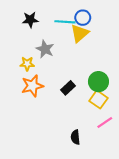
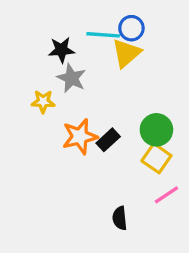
black star: (30, 20) -> (61, 50), moved
orange star: (32, 86) -> (80, 137), moved

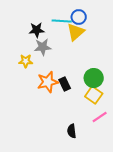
gray star: (71, 78) -> (43, 47), turned -30
black rectangle: (108, 140) -> (65, 84), turned -72

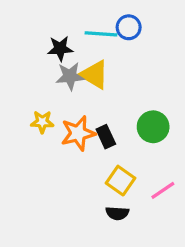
yellow triangle: (76, 32) -> (94, 75), moved, turned -48
yellow star: (26, 61) -> (42, 122), moved
yellow square: (94, 95) -> (120, 181), moved
black semicircle: (72, 131) -> (117, 213), turned -80

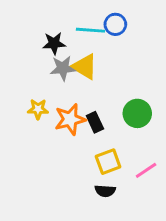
yellow square: (120, 181) -> (108, 162), turned 35

